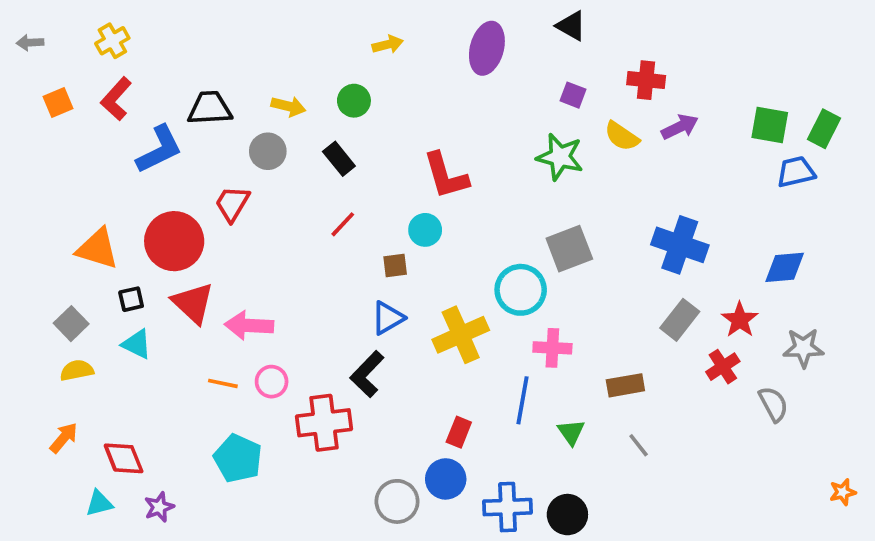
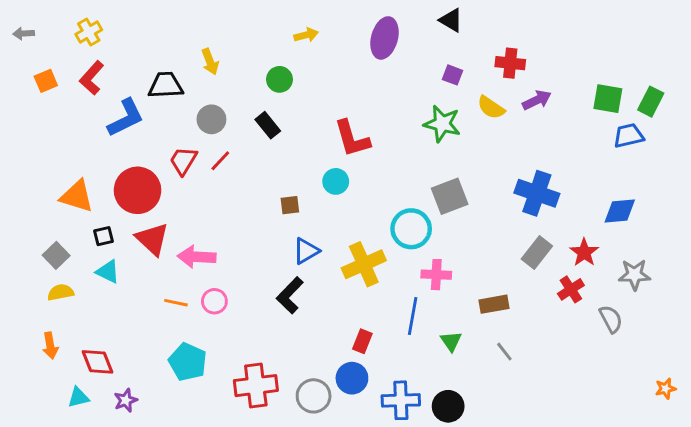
yellow arrow: (288, 106) -> (210, 62), moved, turned 55
red line: (343, 224) -> (220, 161), moved
brown square: (395, 265) -> (290, 205), moved
red cross: (324, 423) -> (256, 386), moved
orange arrow: (64, 438) -> (50, 346), turned 130

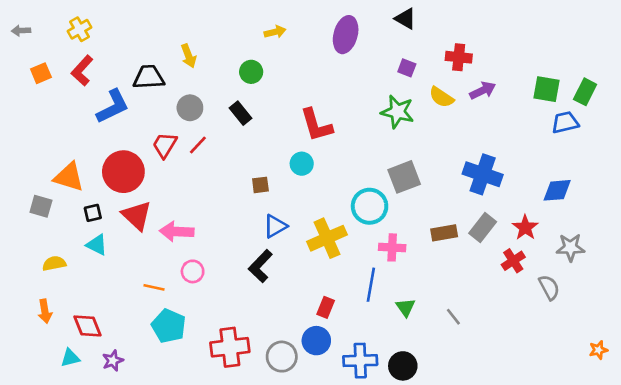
gray square: (56, 255) -> (41, 206), moved, turned -30
orange line: (176, 303) -> (154, 287), moved
brown rectangle: (494, 304) -> (444, 233), moved

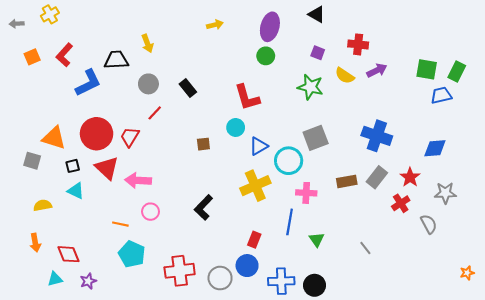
yellow cross: (79, 29) -> (50, 14), moved
green circle: (251, 72) -> (266, 56), moved
red trapezoid: (165, 145) -> (130, 137), moved
blue triangle: (275, 226) -> (258, 146), moved
gray line: (453, 317) -> (365, 248), moved

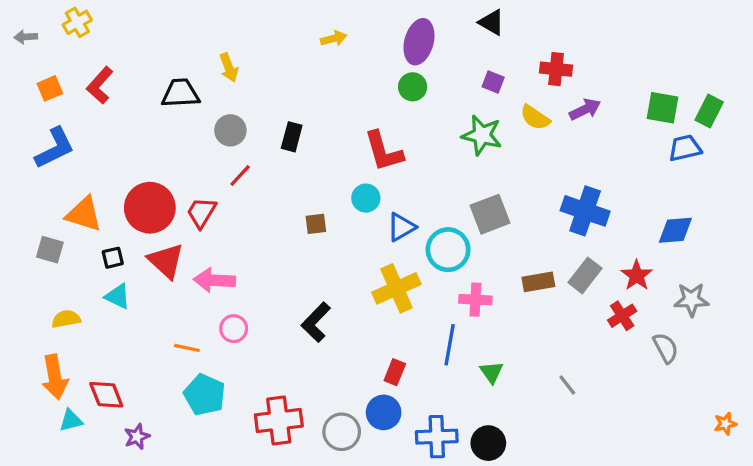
blue L-shape: (88, 83) -> (55, 148), moved
black rectangle: (188, 88) -> (292, 137), turned 54
orange arrow: (35, 243) -> (55, 377), size x1.5
cyan triangle: (55, 279) -> (71, 420), moved

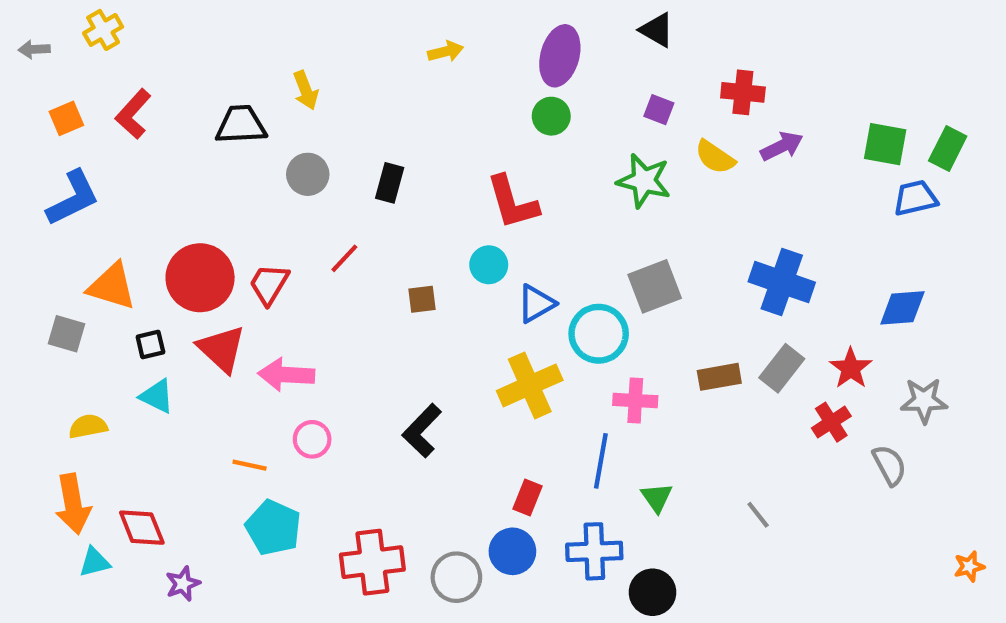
red line: (240, 175) -> (344, 258), moved
blue cross: (437, 437) -> (594, 551), moved

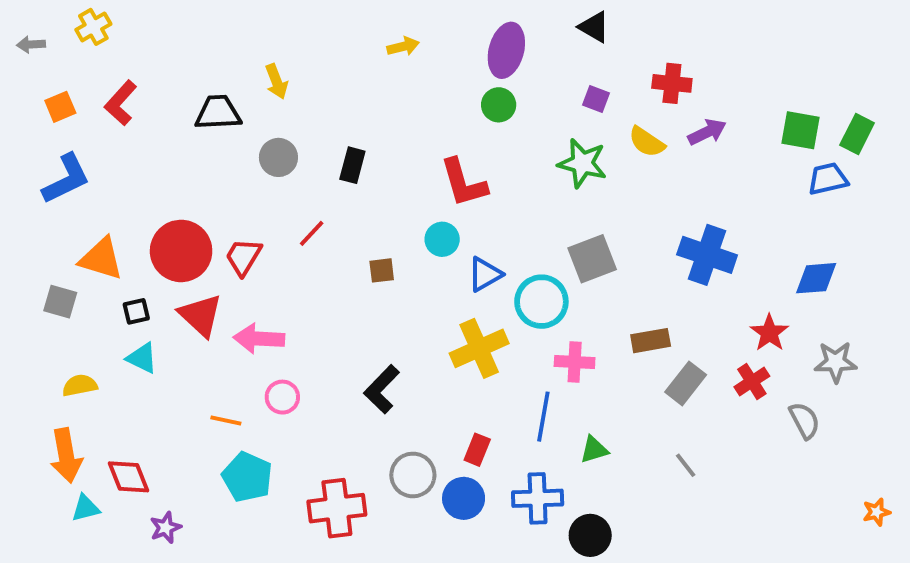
gray rectangle: (782, 368) -> (686, 383), moved
green triangle: (657, 497) -> (594, 450), turned 48
gray circle: (456, 577) -> (413, 475), moved

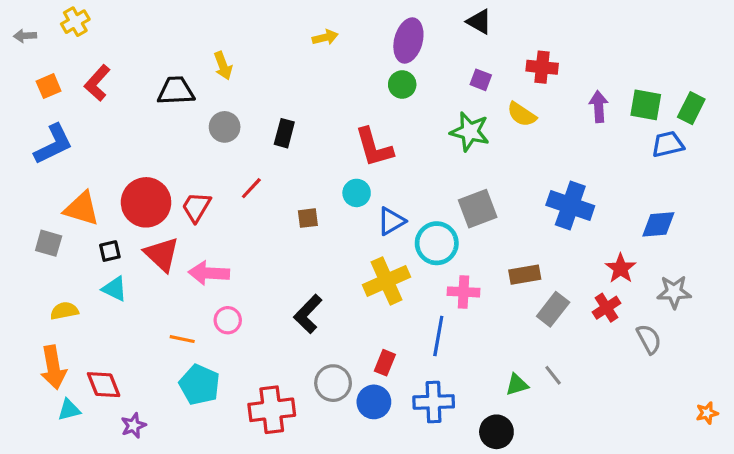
purple arrow: (707, 132) -> (599, 106), moved, turned -68
green triangle: (594, 450) -> (517, 385), moved
black circle: (590, 535) -> (496, 432), moved

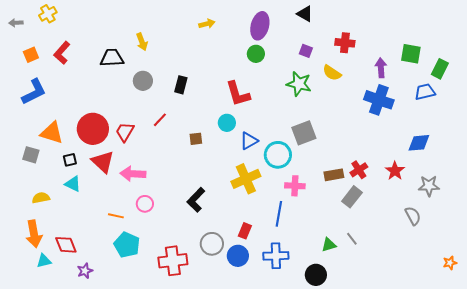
green square: (646, 105) -> (411, 54), moved
blue cross: (570, 206) -> (379, 100), moved
red cross: (606, 308) -> (359, 170), moved

